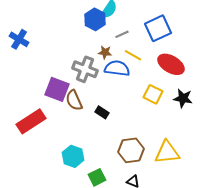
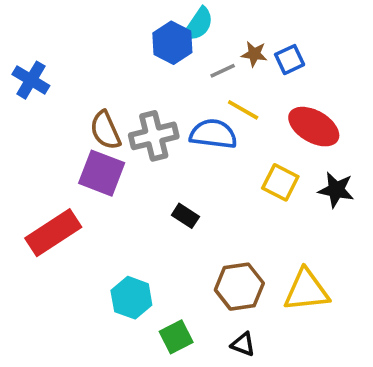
blue square: (158, 28) -> (290, 60), size x0.6
brown star: (105, 52) -> (254, 54), moved
gray cross: (85, 69) -> (154, 136), turned -35
brown semicircle: (74, 100) -> (105, 130), moved

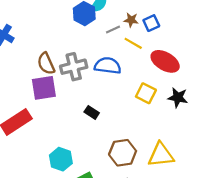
yellow line: (243, 110) -> (133, 43), moved
purple square: (102, 173) -> (44, 88), turned -30

